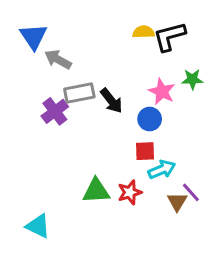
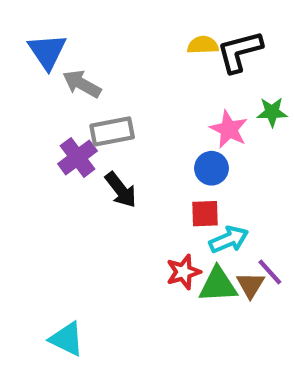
black arrow: (111, 101) -> (121, 190), moved
green triangle: (96, 191) -> (218, 285), moved
cyan triangle: (38, 226) -> (67, 339), moved

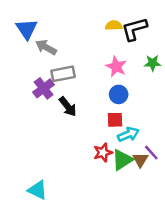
pink star: (229, 129) -> (116, 67), moved
green triangle: (218, 285) -> (122, 160), turned -30

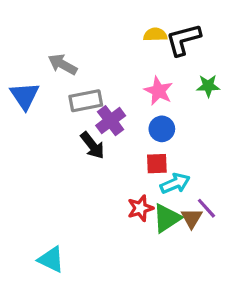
blue triangle: (27, 29) -> (25, 96), moved
purple cross: (44, 88) -> (111, 121), moved

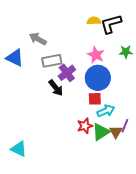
blue triangle: (25, 96) -> (15, 58), turned -30
blue circle: (162, 129) -> (98, 78), size x1.6
purple line: (206, 208) -> (125, 126), turned 64
cyan triangle: (51, 259) -> (19, 149), moved

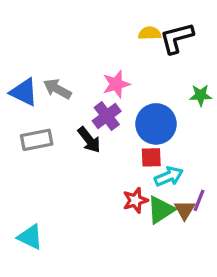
gray arrow: (38, 39) -> (57, 89), moved
green star: (126, 52) -> (201, 95), moved
pink star: (96, 55) -> (116, 84), moved, turned 30
gray rectangle: (52, 61) -> (37, 140), moved

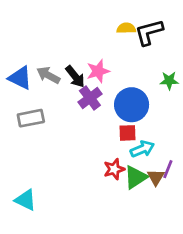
black arrow: (89, 140) -> (75, 77), moved

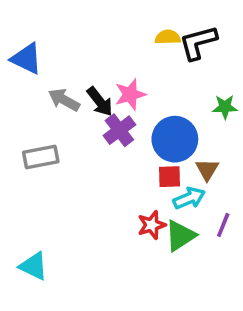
blue triangle: (20, 78) -> (26, 59), moved
brown triangle: (156, 177) -> (207, 170), moved

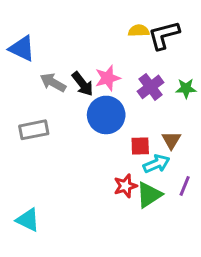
purple cross: (119, 130) -> (151, 87), moved
blue circle: (175, 139) -> (106, 115), moved

